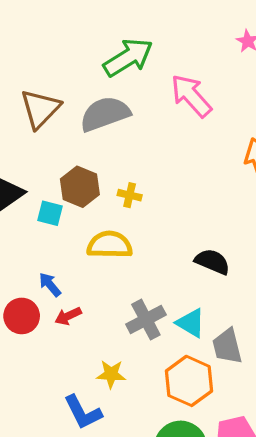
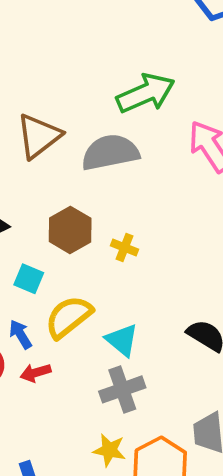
cyan square: (50, 213) -> (29, 279), moved
yellow semicircle: (110, 245) -> (69, 317), moved, turned -48
cyan triangle: (191, 323) -> (122, 340), moved
yellow star: (111, 374) -> (109, 450), moved

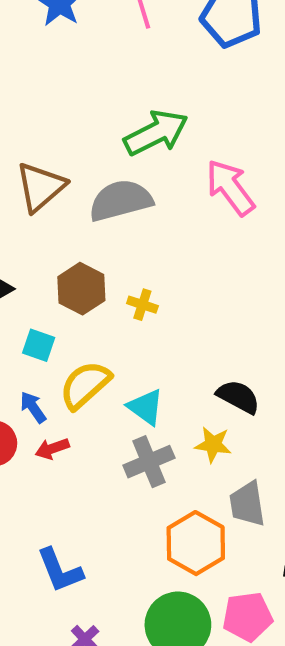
yellow star: (109, 450) -> (213, 445), moved

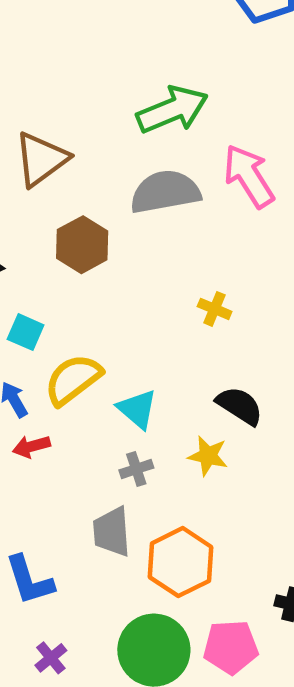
gray semicircle: (121, 200) -> (165, 192), moved
brown hexagon: (81, 289) -> (82, 245), moved
yellow cross: (142, 305) -> (215, 309), moved
gray cross: (149, 462) -> (136, 469), size x0.6
gray trapezoid: (247, 504) -> (112, 532), moved

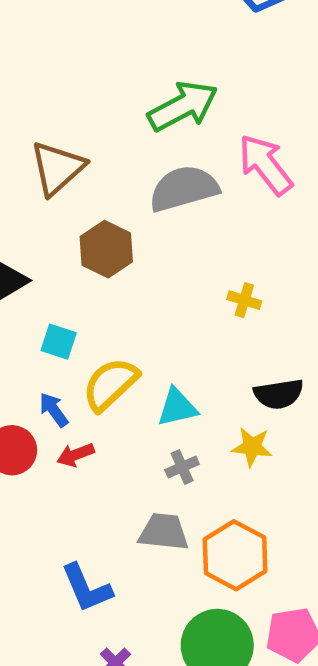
black semicircle: (240, 406) -> (279, 394), turned 144
cyan triangle: (137, 409) -> (177, 407), turned -48
gray trapezoid: (112, 532) -> (164, 532), turned 106

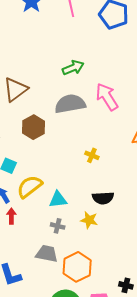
green arrow: (183, 106) -> (73, 68), size x0.7
red arrow: (76, 455) -> (11, 216), turned 105
gray cross: (182, 467) -> (58, 226), turned 32

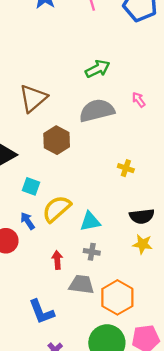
pink arrow: (107, 97) -> (139, 100), size x0.5
red arrow: (11, 216) -> (57, 260), moved
yellow star: (89, 220) -> (143, 244), moved

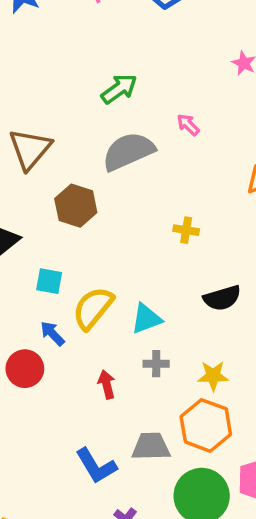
yellow star: (143, 244) -> (213, 376), moved
gray trapezoid: (81, 284) -> (151, 447), moved

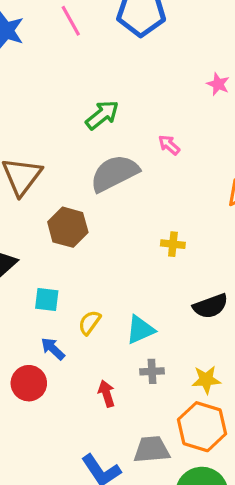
yellow semicircle: (93, 308) -> (90, 323), size x0.6

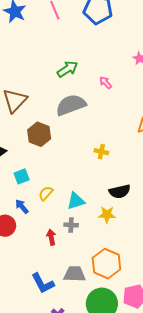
pink arrow: (169, 145) -> (106, 83), moved
cyan square: (47, 300) -> (22, 176), turned -35
gray cross: (152, 371) -> (71, 225), moved
yellow star: (206, 380) -> (107, 215), moved

